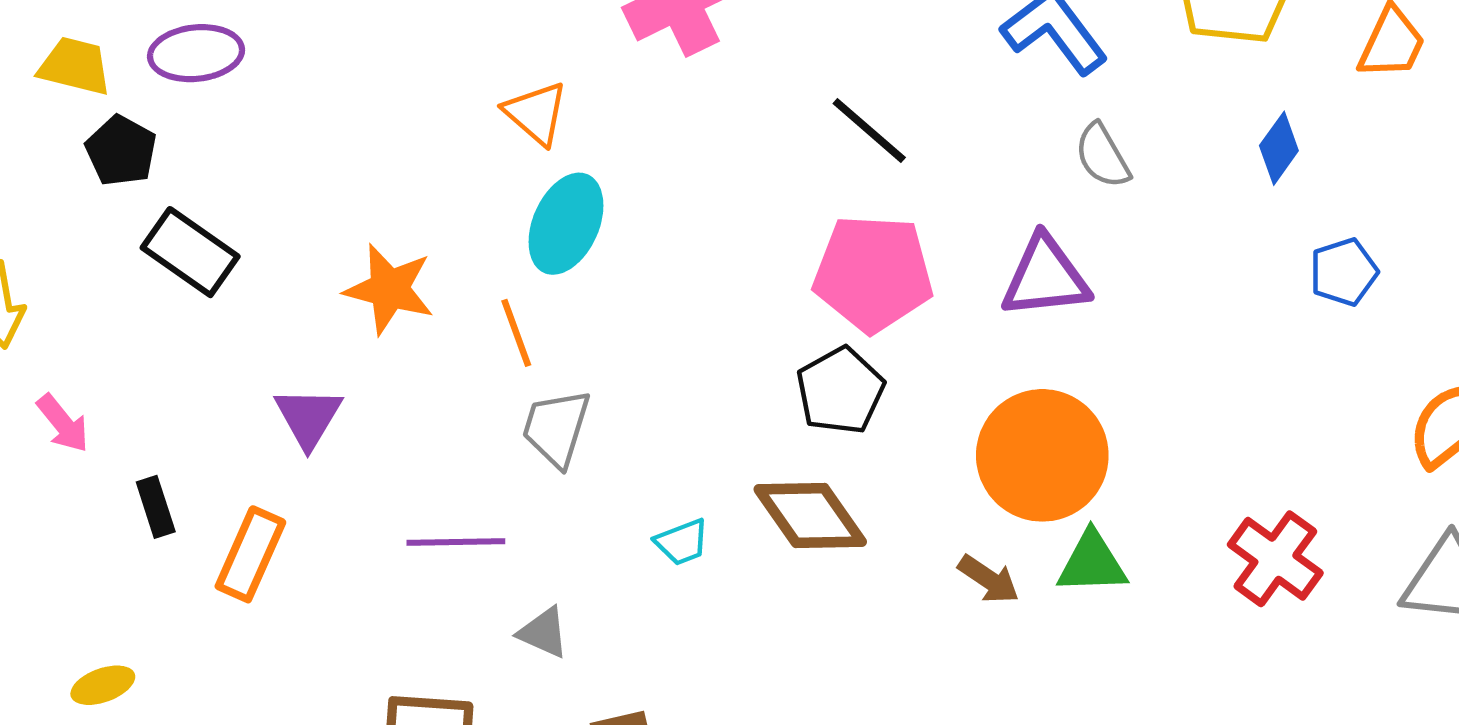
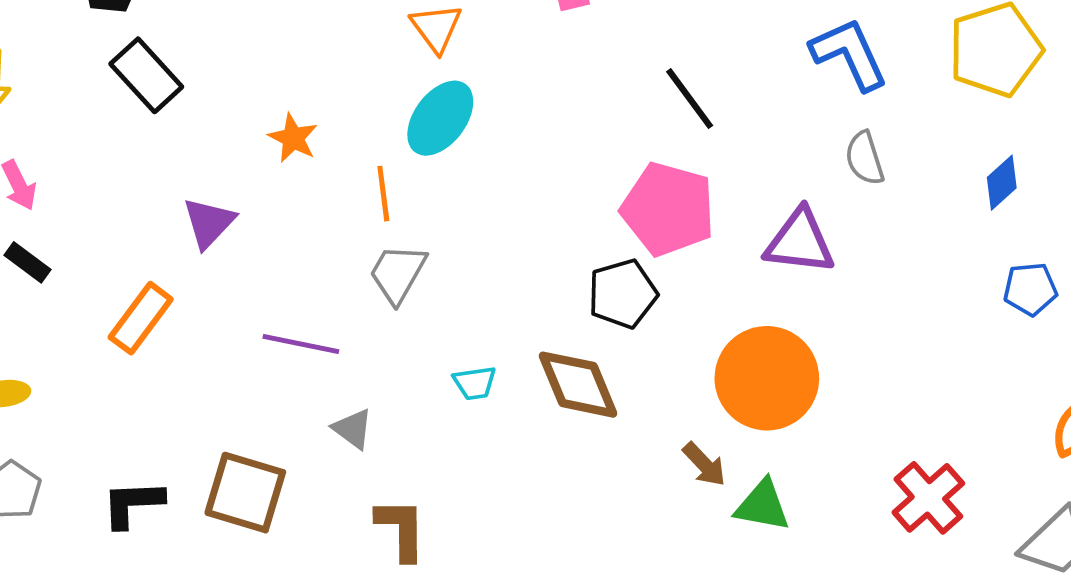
orange star: (389, 289) -> (293, 138), size x0.7
black rectangle: (156, 507) -> (28, 262), moved, turned -48
green triangle: (1092, 563) -> (762, 506), moved

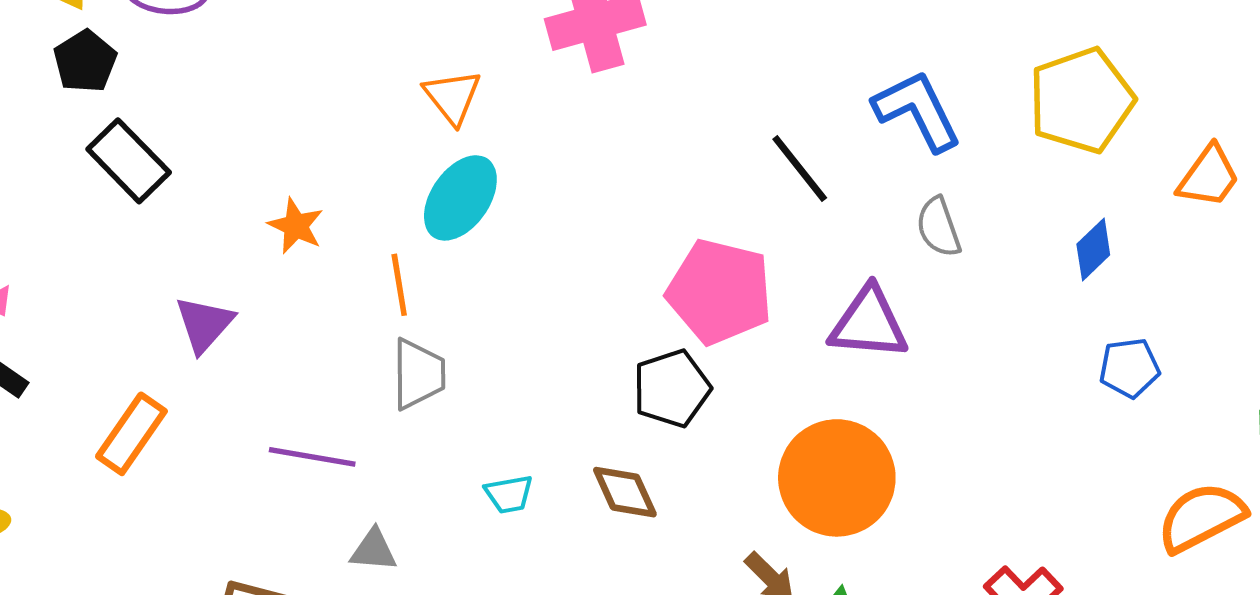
black line: (690, 99) -> (800, 168), moved
gray trapezoid: (398, 274) -> (418, 374), turned 152
brown diamond: (578, 385) -> (625, 492), size x0.7
gray triangle: (353, 429) -> (374, 550), turned -30

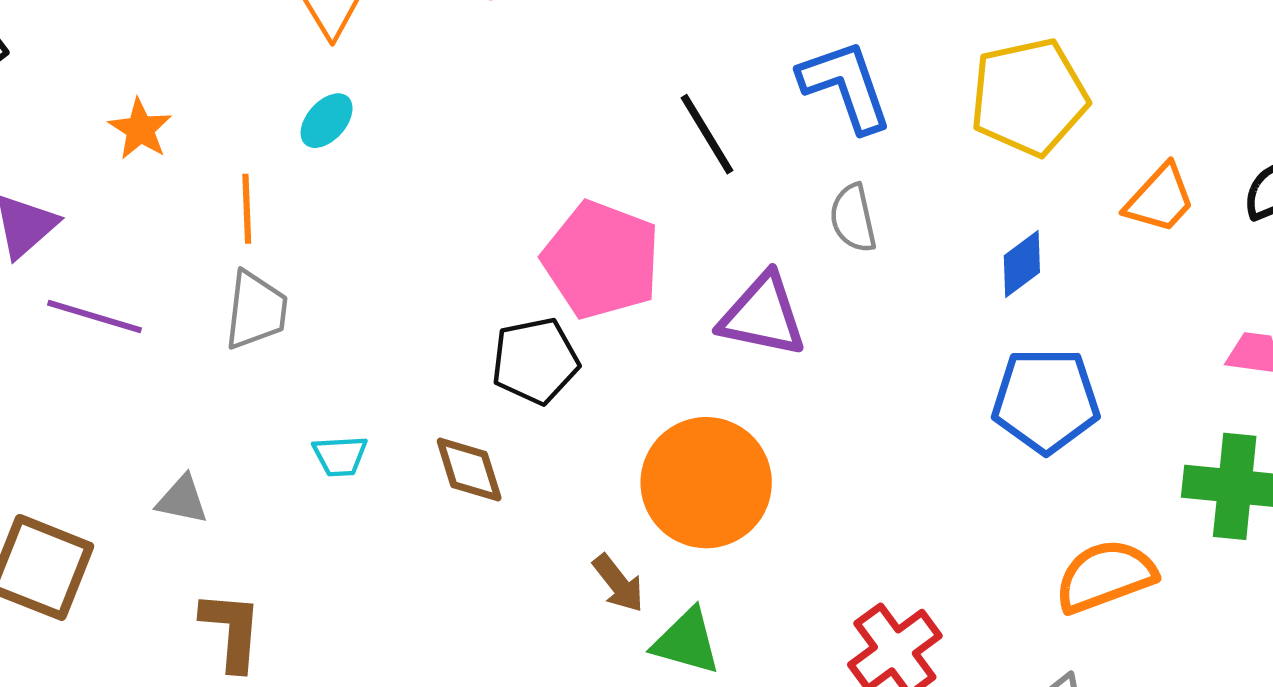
cyan ellipse: (460, 198) -> (327, 121), size x0.6
blue pentagon: (1129, 368) -> (1046, 400), size x1.6
purple line: (312, 457) -> (95, 317), moved

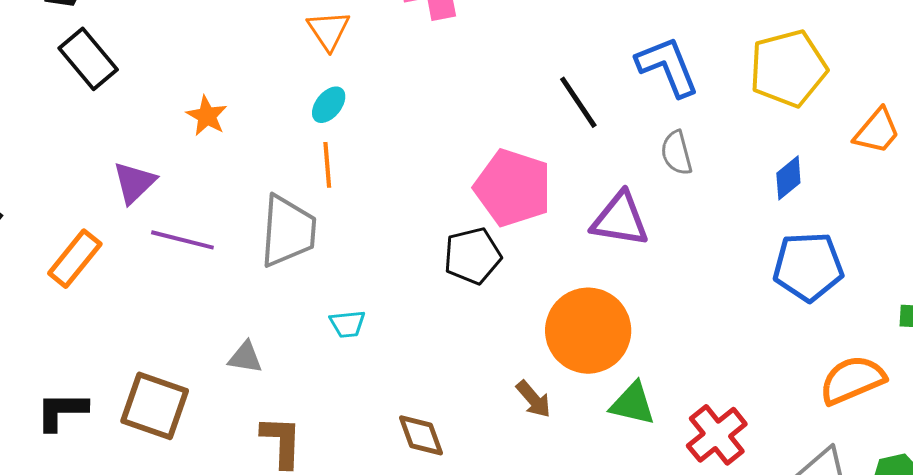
orange line: (247, 209) -> (327, 165), moved
gray trapezoid: (256, 310) -> (288, 231), size x1.4
brown diamond: (469, 469) -> (421, 435), moved
green triangle: (686, 642) -> (633, 404), moved

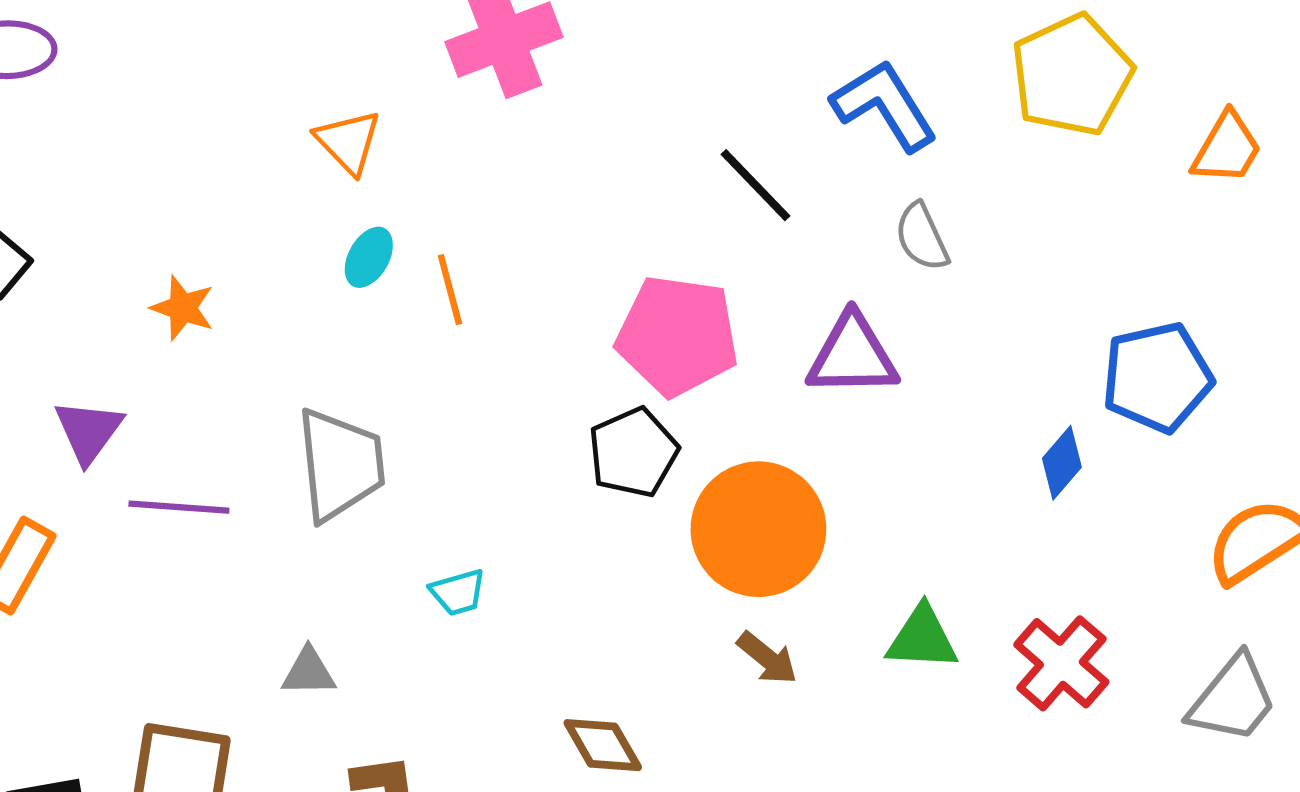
orange line: (327, 165) -> (450, 290), moved
blue diamond: (788, 178) -> (1062, 463), moved
orange circle: (588, 331) -> (758, 529), moved

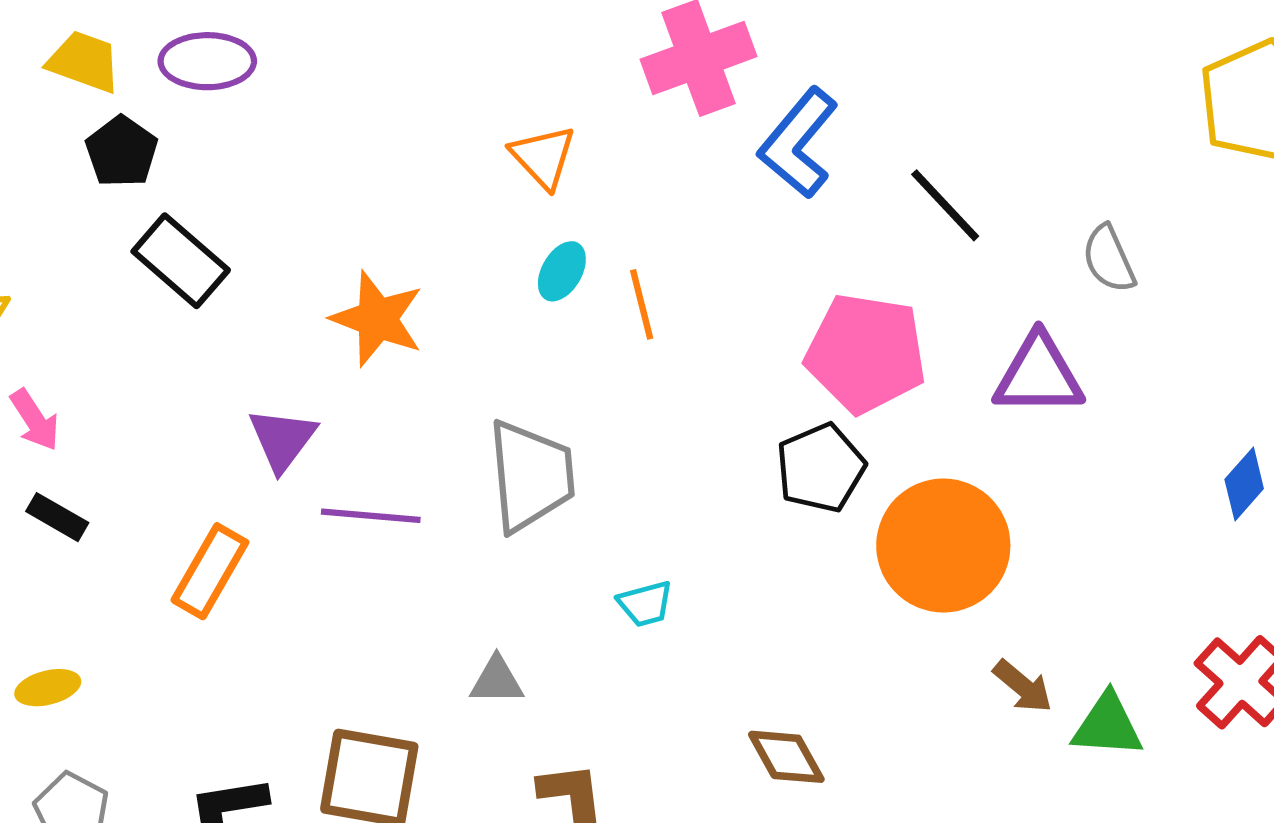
blue L-shape: (884, 105) -> (798, 143), moved, turned -109
orange star: (183, 308) -> (377, 319), size x1.5
green triangle: (922, 638) -> (1108, 725), moved
brown arrow: (767, 658) -> (1023, 686), moved

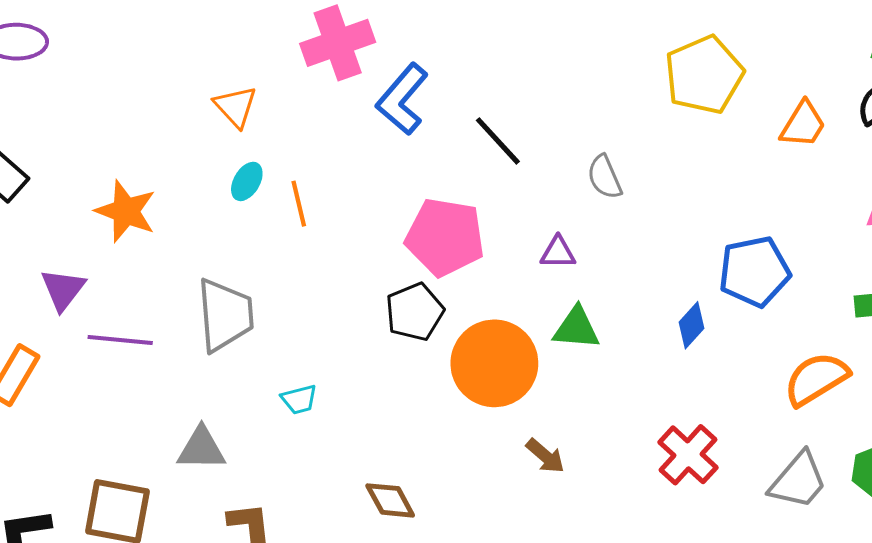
purple triangle: (1039, 375) -> (558, 253), size x0.6
gray triangle: (497, 680) -> (201, 449), size x1.4
green triangle: (1108, 725) -> (576, 328), moved

